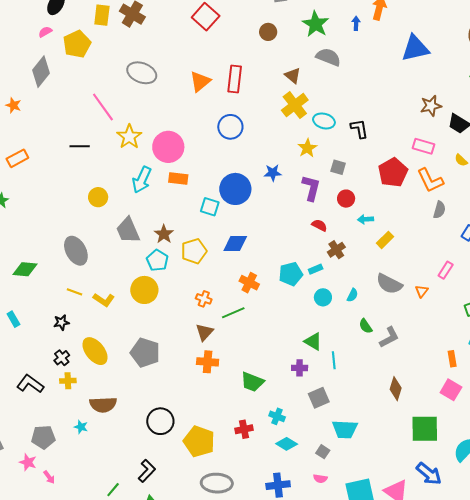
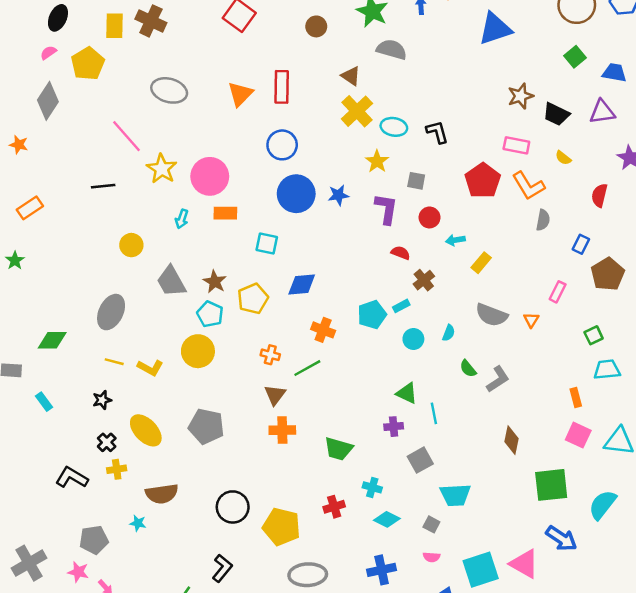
cyan arrow: (142, 180) -> (182, 219), size x0.6
blue circle: (235, 189) -> (296, 194), moved
gray ellipse: (76, 251) -> (111, 312), turned 60

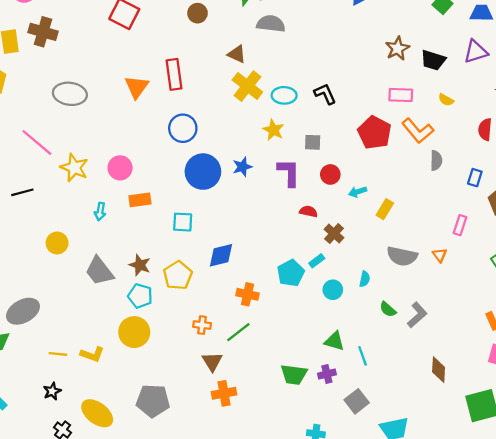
pink circle: (210, 176) -> (120, 168), size x0.7
gray ellipse: (111, 312) -> (23, 311), moved, turned 44
green trapezoid: (338, 449) -> (294, 375), moved

